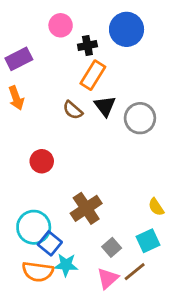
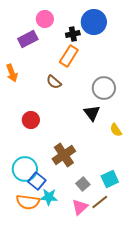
black cross: (87, 46) -> (73, 34), moved
purple rectangle: (19, 59) -> (28, 39), moved
black triangle: (105, 106) -> (92, 113), moved
yellow semicircle: (156, 207) -> (116, 130), moved

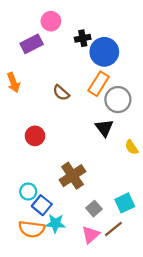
blue circle: (94, 22) -> (104, 52), moved
orange rectangle: (69, 56) -> (99, 84), moved
cyan circle: (25, 169) -> (28, 192), size x0.6

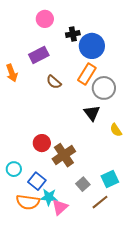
purple rectangle: (32, 44) -> (39, 55), moved
red circle: (35, 136) -> (42, 143), moved
cyan circle: (28, 192) -> (14, 169), moved
pink triangle: (91, 235) -> (60, 207), moved

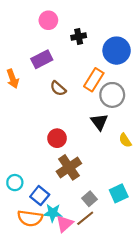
blue circle: (92, 46) -> (117, 51), moved
red circle: (42, 143) -> (57, 138), moved
brown line: (100, 202) -> (85, 218), moved

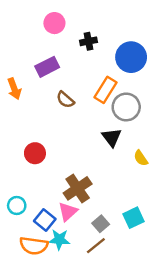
red circle: (57, 138) -> (35, 153), moved
pink triangle: (65, 224) -> (68, 212), moved

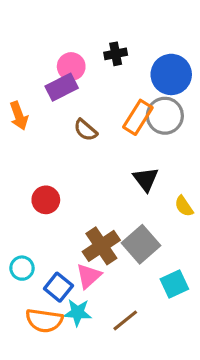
pink circle: (54, 23) -> (71, 67), moved
gray circle: (126, 107) -> (165, 116), moved
gray square: (101, 224) -> (141, 244), moved, size x1.6

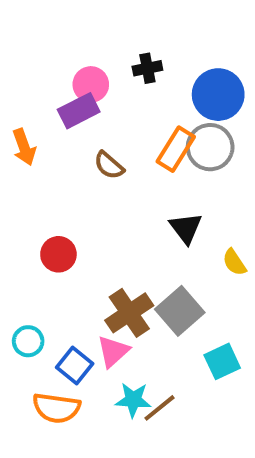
cyan star: (78, 313) -> (133, 400), moved

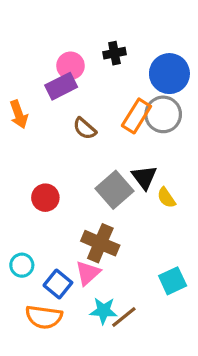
yellow semicircle: (234, 262) -> (166, 198), moved
gray square: (180, 311) -> (114, 190), moved
brown cross: (129, 313) -> (100, 243), turned -33

